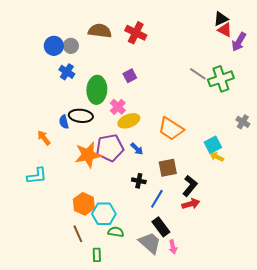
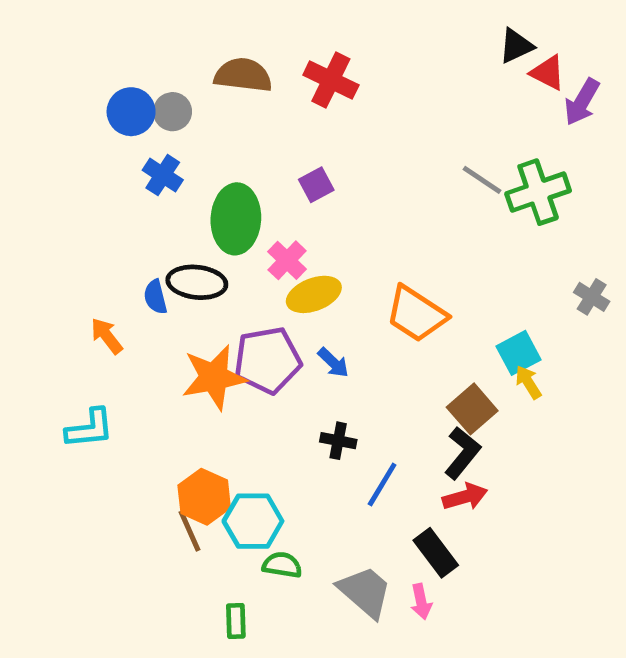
black triangle: (221, 19) -> (516, 46), moved
yellow arrow: (217, 157) -> (528, 382), turned 32
brown square: (168, 168) -> (472, 409), moved, turned -30
black rectangle: (161, 227) -> (436, 553), moved
brown line: (78, 234) -> (190, 531), moved

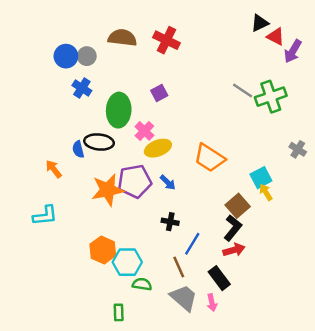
brown line: (190, 531) -> (179, 267), moved

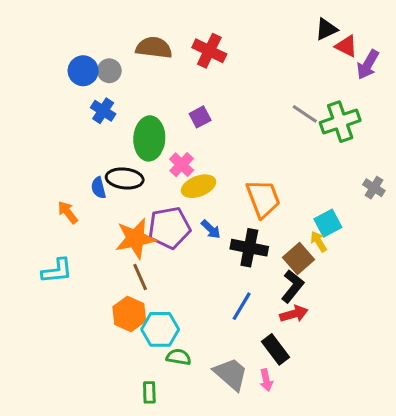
orange trapezoid: (209, 158) -> (263, 198), turned -144
yellow arrow: (266, 192) -> (319, 242), moved
black cross: (170, 222) -> (249, 248), moved, size x1.6
brown line: (179, 267) -> (140, 277), moved

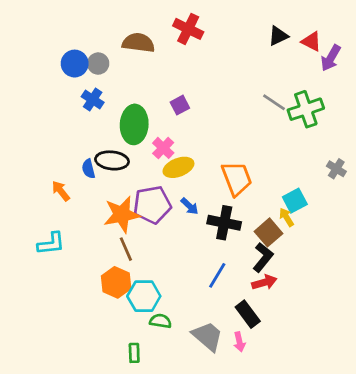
black triangle: (326, 29) -> (278, 36), moved
red cross: (209, 51) -> (188, 29), moved

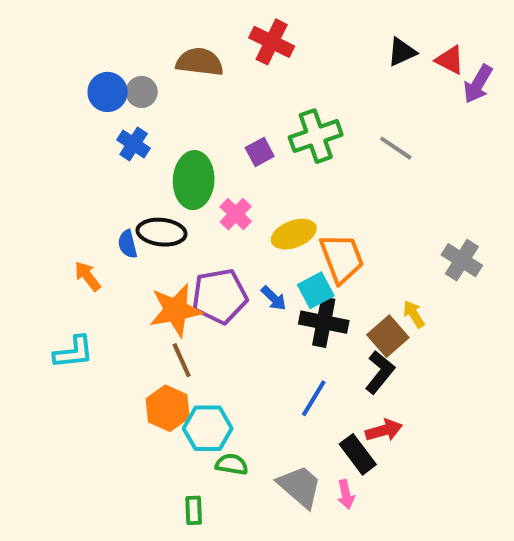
green cross: (306, 109) -> (316, 136), moved
yellow ellipse: (178, 167) -> (294, 234), moved
gray cross: (336, 169) -> (462, 260), moved, size x1.4
cyan square: (295, 201) -> (316, 290), moved
red arrow: (264, 282) -> (384, 430), moved

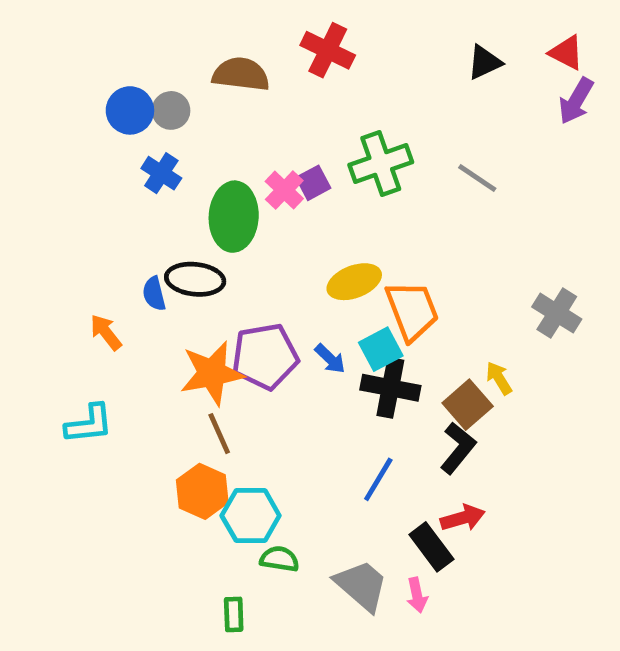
red triangle: (450, 60) -> (566, 53), moved
pink cross: (236, 214) -> (284, 190), moved

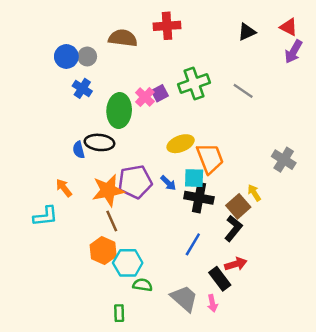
red cross: (328, 50) -> (167, 26), turned -30
orange arrow: (106, 332) -> (64, 188), moved
cyan square: (381, 349) -> (194, 178), turned 30

